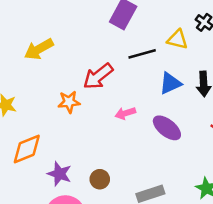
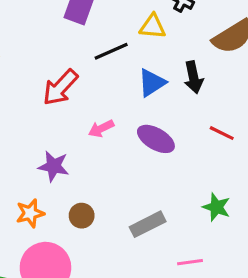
orange star: (69, 102) -> (30, 213), moved
purple star: (59, 174) -> (54, 166), moved

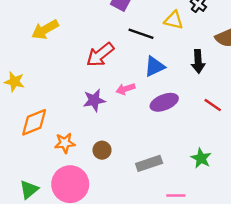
black line: (111, 51) -> (141, 34), turned 35
blue triangle: (152, 83) -> (155, 66), moved
purple ellipse: (156, 139) -> (164, 102), turned -60
purple star: (54, 166) -> (94, 100), moved, turned -30

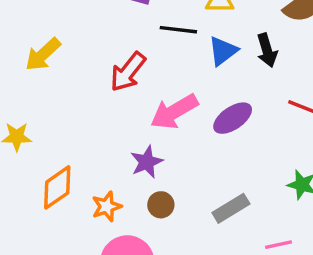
blue triangle: (155, 66) -> (223, 51), moved
pink arrow: (125, 89) -> (174, 112), size x1.8
purple star: (94, 100) -> (147, 162), moved

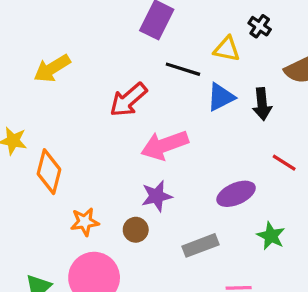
purple ellipse: (233, 118) -> (236, 194), moved
purple star: (147, 162) -> (157, 196), moved
orange diamond: (57, 187) -> (49, 172), moved, turned -51

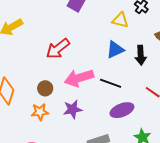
black line: (183, 69) -> (111, 83), moved
orange star: (85, 222) -> (40, 112), moved
brown circle: (136, 230) -> (45, 88), moved

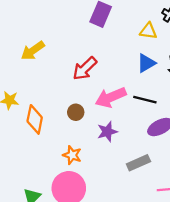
orange star: (40, 112) -> (72, 155), moved, turned 30

